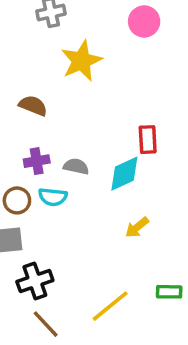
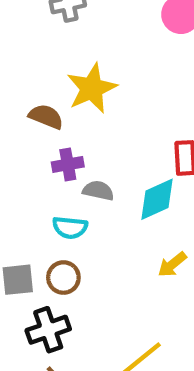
yellow star: (81, 61) -> (92, 88), moved
purple cross: (37, 161) -> (68, 164), moved
brown circle: (17, 200) -> (63, 278), moved

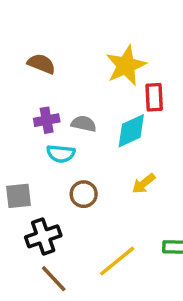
yellow star: (92, 88) -> (126, 66), moved
purple cross: (68, 164) -> (47, 120), moved
brown circle: (63, 278) -> (84, 194), moved

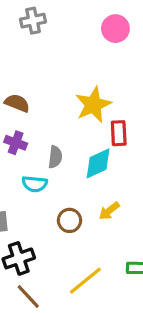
purple cross: (47, 120) -> (16, 143), moved, turned 30
gray semicircle: (84, 124) -> (55, 157), turned 85
brown circle: (84, 194) -> (69, 220), moved

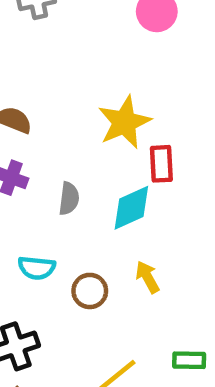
cyan semicircle: (35, 184) -> (37, 268), moved
yellow arrow: (109, 211) -> (148, 277), turned 100

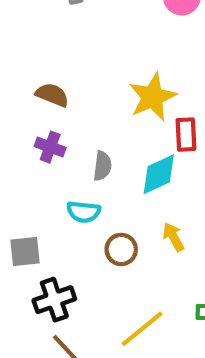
cyan semicircle: (37, 268) -> (84, 212), moved

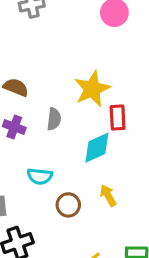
gray semicircle: (102, 166) -> (54, 119), moved

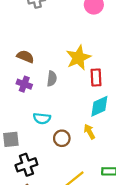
cyan diamond: (97, 148) -> (99, 106), moved

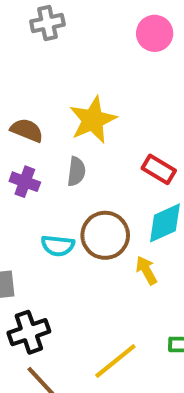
yellow star: (78, 58) -> (93, 120), moved
red rectangle: (96, 77) -> (159, 169), turned -56
brown circle: (62, 138) -> (105, 235), moved, size x1.5

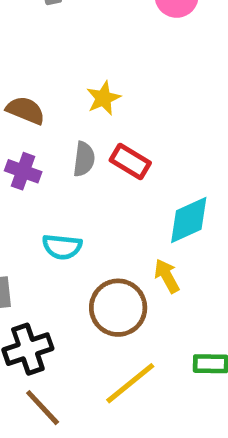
yellow star: (93, 120) -> (103, 98), size x0.6
red rectangle: (159, 169) -> (130, 161), moved
brown circle: (105, 235) -> (118, 308), moved

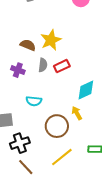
yellow star: (103, 98) -> (51, 40), size x1.5
brown semicircle: (25, 110) -> (28, 45), moved
red rectangle: (130, 161) -> (62, 66), turned -56

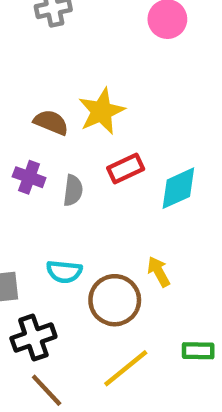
gray semicircle: (43, 65) -> (73, 190), moved
cyan diamond: (86, 90) -> (178, 188), moved
cyan semicircle: (34, 101) -> (64, 272), moved

